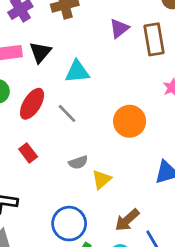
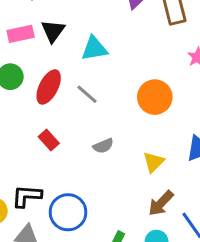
yellow triangle: (102, 179) -> (153, 162), moved
blue circle: (69, 224) -> (68, 212), moved

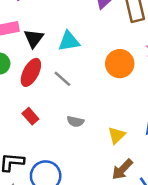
black triangle: (53, 31) -> (34, 38), moved
orange circle: (155, 97) -> (120, 64), moved
gray semicircle: (103, 146) -> (75, 121), turned 35

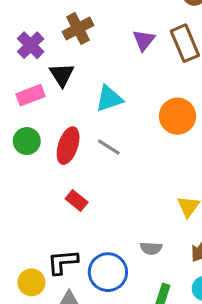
black triangle: (34, 38) -> (62, 75), moved
gray semicircle: (75, 121) -> (151, 248), moved

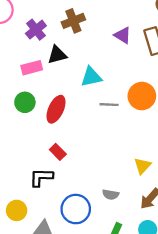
purple triangle: (144, 40) -> (123, 35), turned -42
black triangle: (62, 75) -> (57, 55), turned 42
gray line: (109, 147) -> (109, 105), moved, turned -36
black L-shape: (63, 262) -> (41, 177), moved

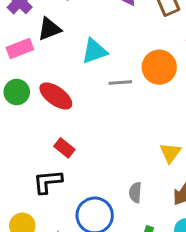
red ellipse: (56, 109) -> (56, 96), turned -72
gray semicircle: (111, 194) -> (135, 192), turned 91

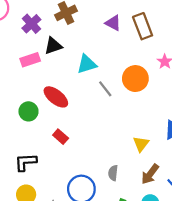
gray line: (120, 82) -> (105, 89), turned 54
green circle: (17, 92) -> (28, 111), moved
black L-shape: (48, 182) -> (26, 162), moved

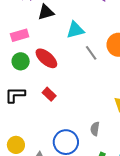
pink rectangle: (30, 60) -> (20, 35), moved
green circle: (28, 111) -> (21, 61), moved
black L-shape: (26, 162) -> (15, 95), moved

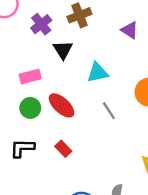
black triangle: (46, 12) -> (63, 50), turned -48
gray line: (91, 53) -> (109, 111), moved

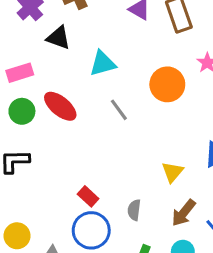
black triangle: (63, 50) -> (58, 38), turned -35
red rectangle: (63, 149) -> (88, 196), moved

